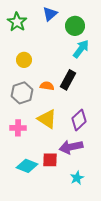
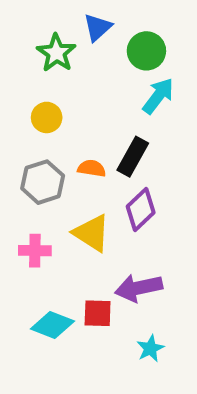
green star: (17, 22) -> (56, 53), moved
purple diamond: (79, 120) -> (141, 209), moved

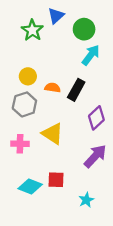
yellow circle: (47, 117) -> (28, 76), moved
orange semicircle: (92, 168) -> (53, 88), moved
purple diamond: (141, 209) -> (96, 118), moved
purple arrow: (139, 288) -> (95, 156), moved, turned 145

